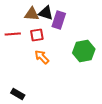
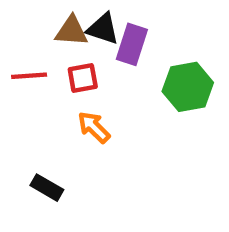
green hexagon: (84, 51) -> (188, 87), moved
black rectangle: (18, 94) -> (47, 188), moved

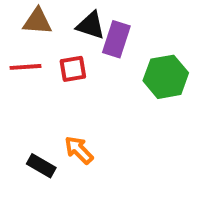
brown triangle: (72, 31) -> (37, 21), moved
orange arrow: (94, 127) -> (79, 150), moved

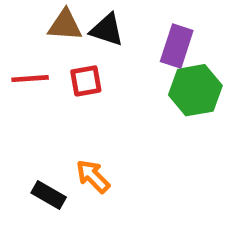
brown triangle: (37, 21) -> (65, 25), moved
purple rectangle: (116, 39) -> (177, 46), moved

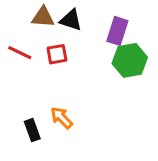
red line: (30, 79) -> (20, 53), turned 30
black rectangle: (49, 195) -> (32, 130), turned 40

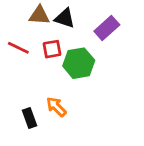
purple rectangle: (117, 31) -> (107, 28), turned 30
green hexagon: (130, 60) -> (79, 63), moved

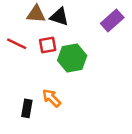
purple rectangle: (107, 28) -> (112, 21), moved
black rectangle: (30, 118) -> (27, 108), turned 30

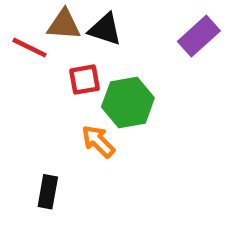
red line: (17, 44) -> (30, 48), moved
orange arrow: (52, 98) -> (98, 141), moved

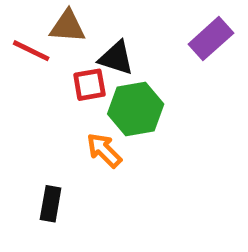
black triangle: (105, 29) -> (116, 58), moved

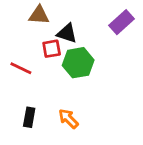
red line: (31, 51) -> (21, 68), moved
orange arrow: (104, 150) -> (68, 119), moved

